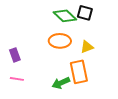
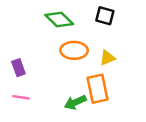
green diamond: (65, 16) -> (59, 19), moved

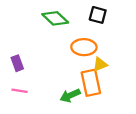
orange ellipse: (74, 50) -> (84, 47), moved
yellow triangle: (107, 58) -> (100, 64), moved

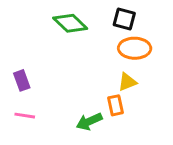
orange ellipse: (84, 47) -> (135, 48), moved
orange rectangle: (91, 83) -> (116, 105), size x0.6

